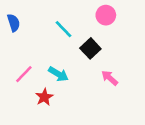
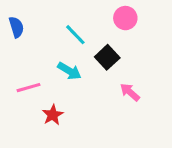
pink line: (24, 74) -> (29, 88), turned 30
cyan arrow: (58, 74) -> (69, 71), moved

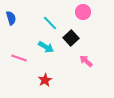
pink line: (29, 88) -> (19, 58), turned 35
red star: (53, 115) -> (45, 80), moved

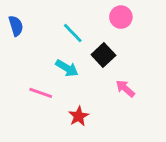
pink line: (19, 58) -> (41, 93), moved
red star: (45, 80) -> (79, 116), moved

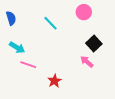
black square: (103, 55) -> (94, 43), moved
cyan arrow: (67, 68) -> (17, 47), moved

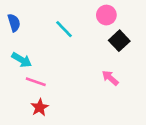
black square: (94, 43) -> (119, 41), moved
red star: (54, 81) -> (40, 107), moved

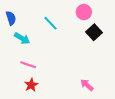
cyan arrow: (22, 60) -> (22, 38), moved
pink arrow: (110, 78) -> (87, 85), moved

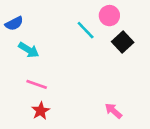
blue semicircle: (11, 18) -> (14, 23), turned 80
cyan line: (50, 23) -> (86, 30), moved

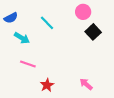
cyan line: (86, 30) -> (47, 23), moved
red star: (41, 111) -> (47, 85), moved

